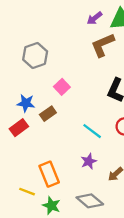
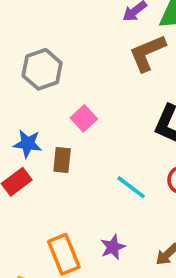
brown rectangle: (48, 114) -> (62, 160), turned -49
purple star: (89, 161) -> (113, 247), moved

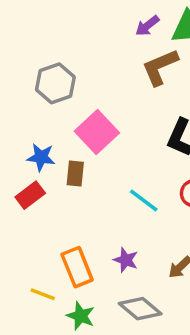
pink square: (84, 118) -> (97, 132), size x1.6
purple star: (113, 247) -> (126, 260), turned -30

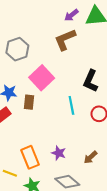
brown L-shape: (160, 67) -> (65, 40), moved
cyan line: (144, 201) -> (71, 105), moved, turned 42

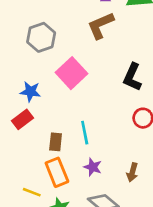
brown rectangle: (29, 102) -> (56, 142), moved
cyan line: (71, 105) -> (85, 133), moved
brown arrow: (91, 157) -> (132, 172), turned -32

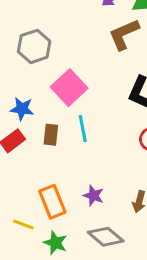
brown L-shape: (101, 25) -> (124, 34), moved
cyan line: (85, 133) -> (83, 129), moved
brown rectangle: (56, 142) -> (51, 135), moved

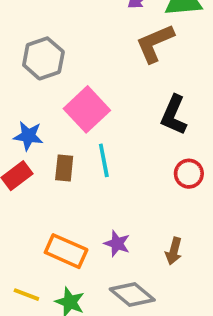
orange rectangle: (52, 202) -> (66, 251), turned -44
yellow line: (23, 224) -> (26, 295), moved

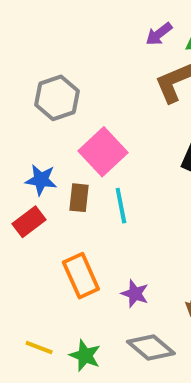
brown rectangle: (64, 168) -> (79, 198), moved
orange rectangle: (66, 251) -> (81, 276), moved, turned 42

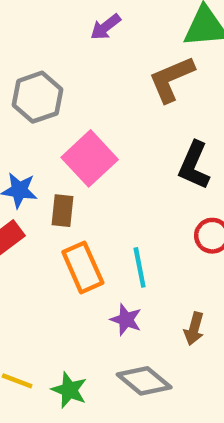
purple arrow: (159, 34) -> (106, 27), moved
cyan line: (121, 206) -> (140, 267), moved
orange rectangle: (81, 276) -> (83, 267), moved

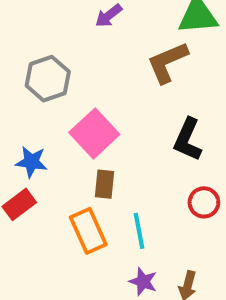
brown rectangle: (62, 211) -> (104, 184), moved
purple star: (126, 320) -> (143, 282), moved

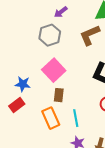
gray hexagon: (48, 79) -> (50, 35), moved

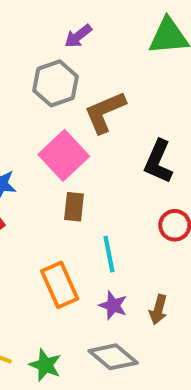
brown L-shape: (90, 35) -> (105, 112), moved
orange rectangle: (51, 118) -> (60, 285), moved

